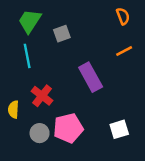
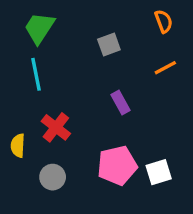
gray square: (62, 34) -> (109, 44), moved
purple rectangle: (91, 77) -> (121, 102), size x0.6
pink pentagon: (68, 128) -> (117, 165), moved

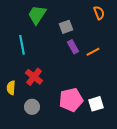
green trapezoid: (39, 28) -> (37, 15), moved
orange line: (165, 68) -> (93, 52), moved
purple rectangle: (121, 102) -> (73, 47), moved

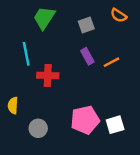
orange semicircle: (99, 13) -> (119, 15), turned 144
gray square: (66, 27) -> (86, 25), moved
red cross: (34, 77) -> (48, 75), moved, turned -36

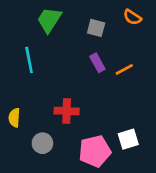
gray square: (86, 25) -> (96, 28), turned 35
red cross: (48, 75) -> (67, 111), moved
pink pentagon: (85, 120) -> (95, 151), moved

